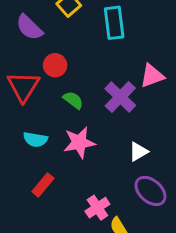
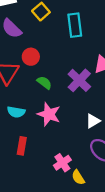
pink star: (79, 142) -> (49, 114), turned 30
red rectangle: (43, 185) -> (22, 146), turned -30

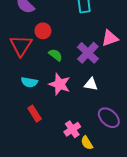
white triangle: (93, 121) -> (91, 84), moved, turned 40
red rectangle: (22, 146) -> (35, 114), turned -42

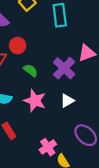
white triangle: (91, 84) -> (67, 101), turned -40

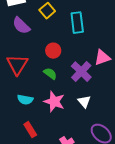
red circle: (18, 46) -> (53, 51), moved
white triangle: (67, 101) -> (84, 102), turned -40

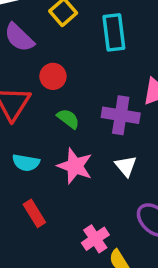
red circle: (53, 51) -> (53, 76), moved
purple cross: (81, 72) -> (121, 115), turned -35

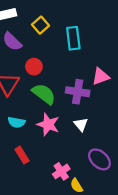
green semicircle: (68, 119) -> (44, 94), size x1.6

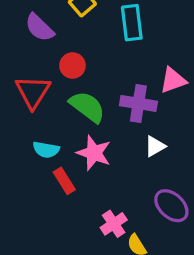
white triangle: (81, 124) -> (155, 146), moved, turned 40
red rectangle: (22, 155) -> (64, 181), moved

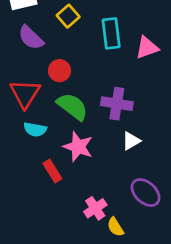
pink triangle: (173, 80) -> (147, 48), moved
cyan semicircle: (46, 150) -> (35, 129), moved

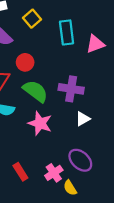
red rectangle: (52, 171) -> (20, 172), moved
purple ellipse: (146, 193) -> (80, 160), moved

